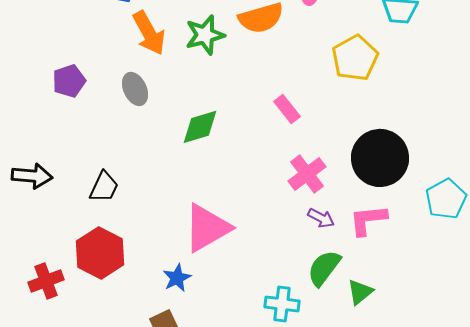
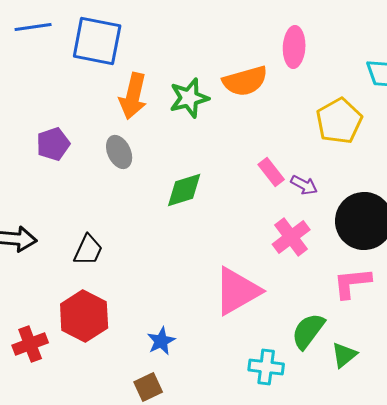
orange arrow: (149, 33) -> (133, 96), turned 42
purple arrow: (321, 218) -> (304, 185), moved
pink triangle: (207, 228) -> (237, 291), moved

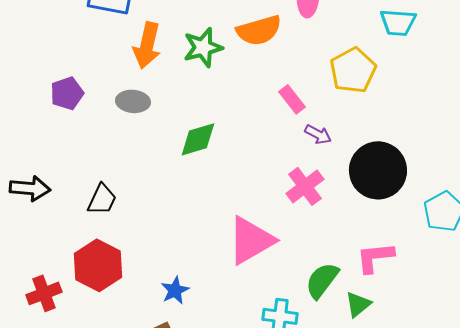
gray ellipse: (119, 152) -> (133, 101), turned -60
pink rectangle: (271, 172) -> (292, 99), moved
pink L-shape: (352, 283) -> (375, 257), moved

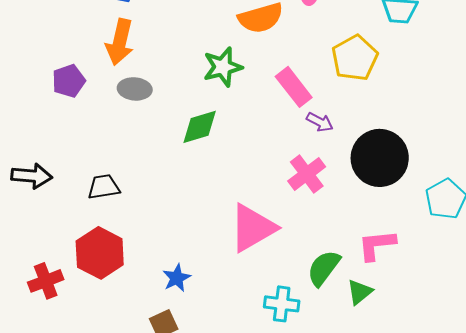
orange arrow: (147, 45) -> (120, 42), moved
green star: (203, 47) -> (223, 67), moved
pink rectangle: (292, 99) -> (294, 87), size x1.4
black trapezoid: (102, 199) -> (104, 187), turned -124

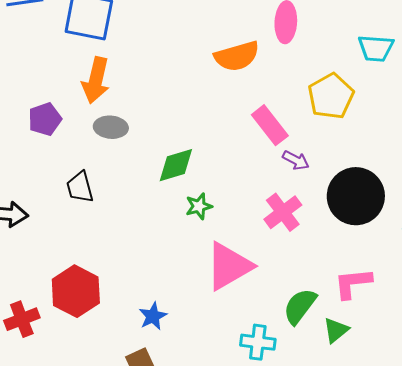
green star: (223, 67) -> (199, 206), moved, size x0.7
black trapezoid: (104, 187) -> (80, 187), moved, turned -96

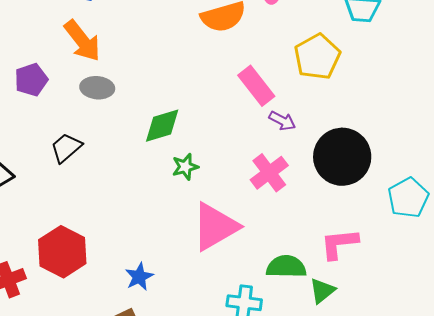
orange arrow: (96, 80) -> (82, 41), turned -51
black trapezoid: (80, 187) -> (66, 148), turned 64
green semicircle: (300, 306) -> (286, 267), turned 54

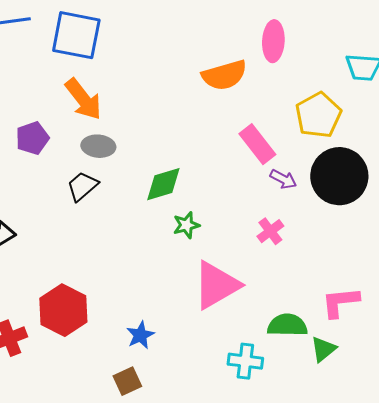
black trapezoid: (66, 148) -> (82, 186), moved
black circle: (342, 157) -> (339, 176), moved
pink cross: (269, 173) -> (270, 231), size x0.7

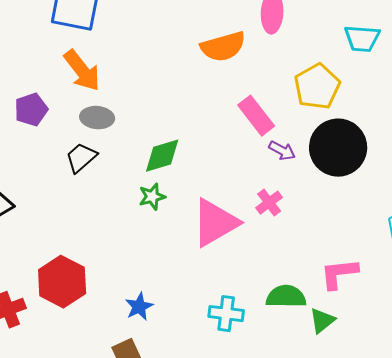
green star: (186, 225) -> (152, 197), moved
pink triangle: (216, 285) -> (215, 223), moved
cyan cross: (245, 361) -> (226, 314), moved

